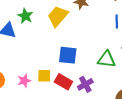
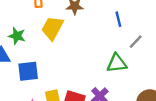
blue square: (68, 55) -> (28, 71), moved

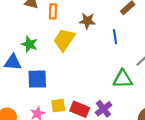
blue line: (118, 19) -> (115, 37), moved

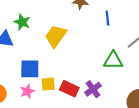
yellow trapezoid: (64, 40) -> (56, 36), moved
blue square: (37, 79) -> (30, 69), moved

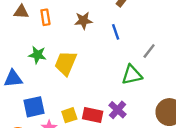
green star: (22, 22) -> (37, 55), moved
blue square: (30, 69) -> (34, 107), moved

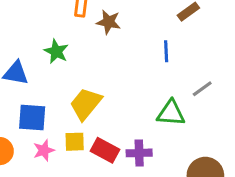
brown star: (83, 21) -> (109, 22), moved
yellow trapezoid: (66, 63) -> (86, 104), moved
purple cross: (118, 110) -> (139, 153), turned 30

